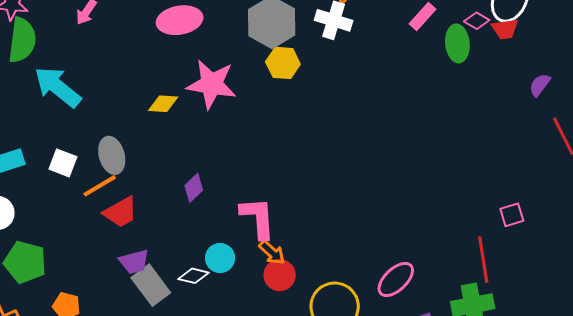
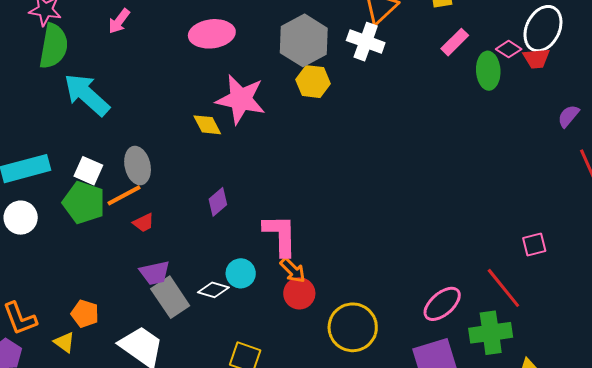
yellow diamond: (163, 104) -> (207, 125), moved, turned 56
red trapezoid: (121, 212) -> (144, 223), size x0.6
red line: (483, 260) -> (503, 288), turned -33
green pentagon: (25, 262) -> (84, 203), moved
pink ellipse: (396, 279) -> (442, 304), moved

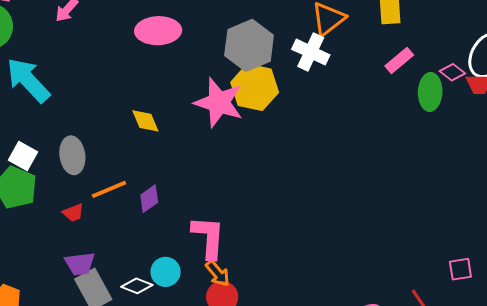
yellow hexagon: (313, 82) -> (255, 87), size x1.4
pink star: (241, 99) -> (219, 103), moved
orange line: (124, 195) -> (109, 189), moved

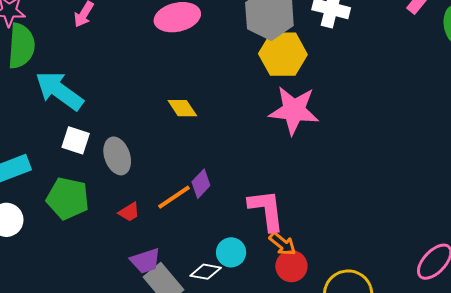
pink star: (219, 103) -> (294, 110), moved
white square: (23, 156) -> (76, 140), moved
orange line: (109, 189) -> (174, 197), moved

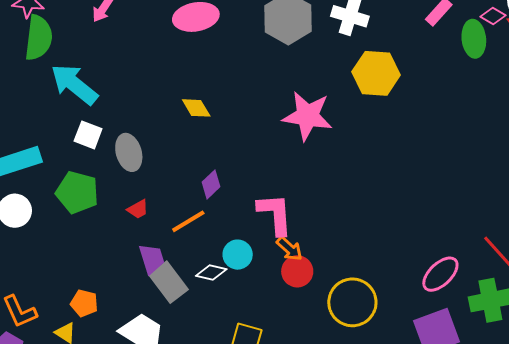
yellow hexagon: (283, 54) -> (376, 73), moved
orange line: (174, 197) -> (188, 221), moved
purple trapezoid: (145, 261) -> (152, 259), turned -92

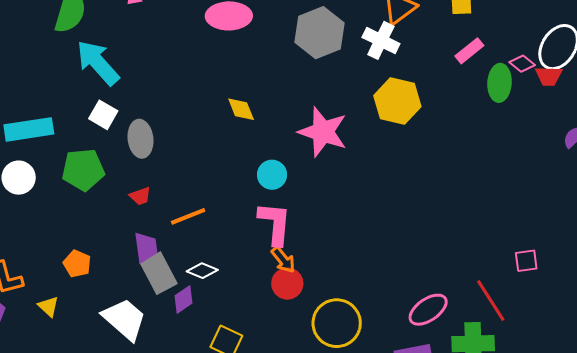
yellow diamond: (196, 108) -> (241, 109), moved
purple diamond: (211, 184) -> (183, 299), moved
green pentagon: (77, 192) -> (83, 170), turned -30
cyan circle: (238, 255) -> (272, 175), moved
orange pentagon: (84, 303) -> (77, 264), moved

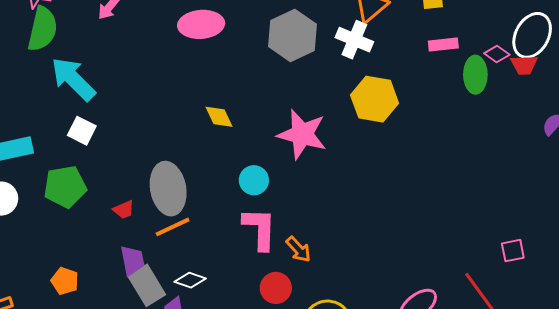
pink rectangle: (469, 51) -> (443, 44), turned 36
gray ellipse: (141, 139) -> (168, 189), moved, size x1.4
orange arrow: (283, 260) -> (298, 249), moved

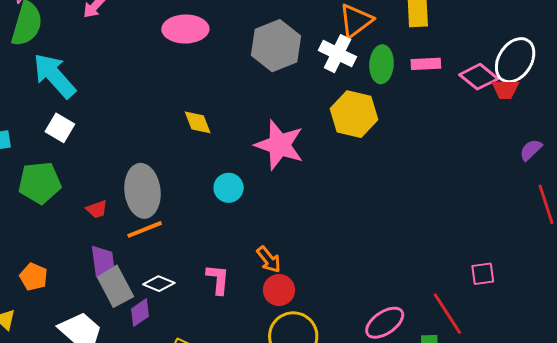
pink diamond: (497, 54) -> (479, 77), size x1.5
green ellipse: (475, 75) -> (382, 64), moved
pink L-shape: (260, 229) -> (218, 279), moved, size x0.7
red circle: (276, 288) -> (279, 290), moved

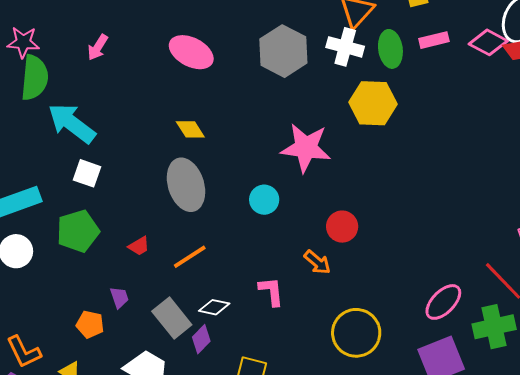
pink ellipse: (185, 29) -> (191, 52), turned 39
yellow diamond: (198, 122) -> (190, 129), moved
gray ellipse: (142, 191) -> (186, 185), moved
purple trapezoid: (102, 260) -> (119, 297), moved, size x0.7
red circle: (279, 290) -> (342, 227), moved

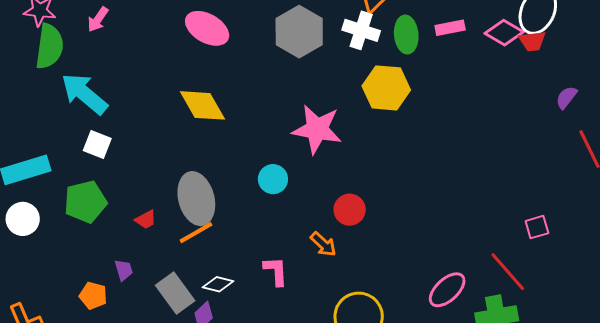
pink arrow: (98, 47) -> (98, 19), moved
yellow diamond: (190, 129) -> (203, 105), size x1.6
gray ellipse: (186, 185) -> (196, 199), moved

